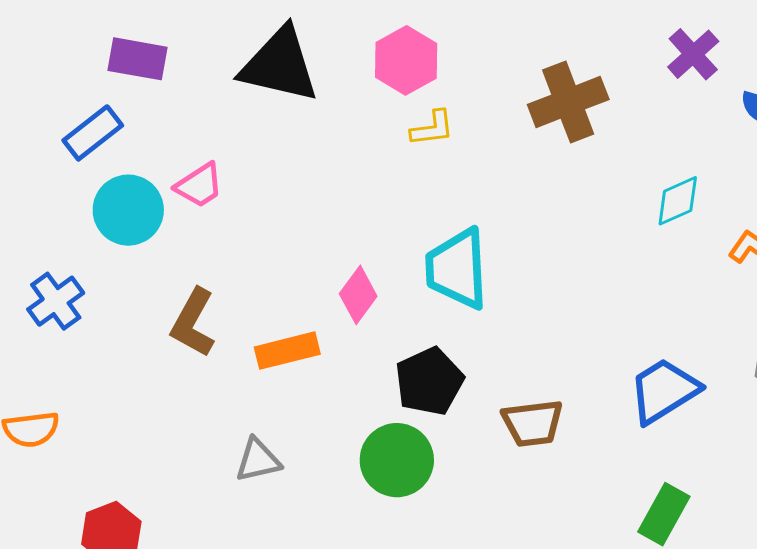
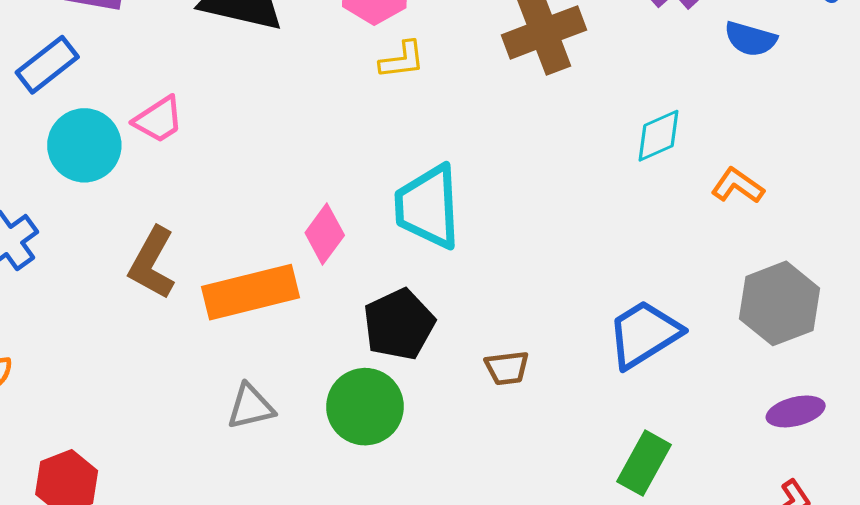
orange rectangle: (287, 351) -> (250, 292), size x1.4
brown trapezoid: (533, 423) -> (507, 368), size x0.7
gray triangle: (258, 460) -> (250, 407), moved

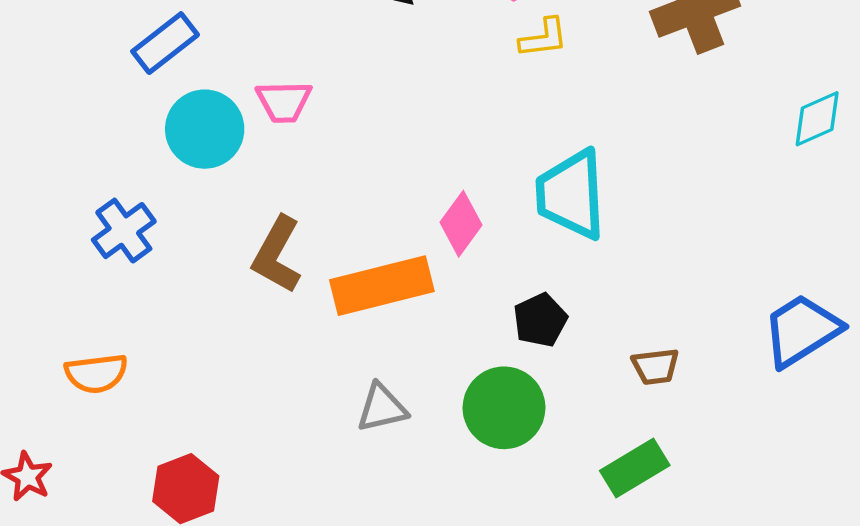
pink trapezoid: (159, 120) -> (284, 102), turned 32
black pentagon: (399, 324) -> (540, 320), size x0.7
green rectangle: (644, 463) -> (635, 468), moved, turned 30

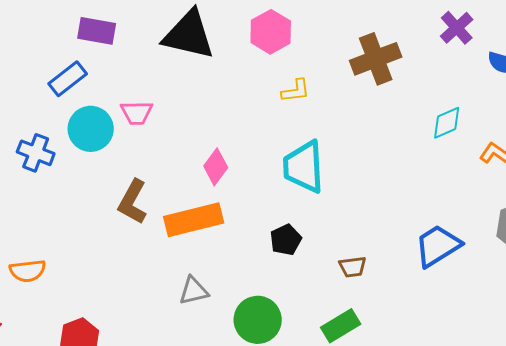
yellow L-shape: (544, 38) -> (296, 91), moved
pink diamond: (461, 224) -> (216, 167), moved
blue cross: (124, 231) -> (36, 153), moved, turned -33
green circle: (504, 408) -> (258, 320), moved

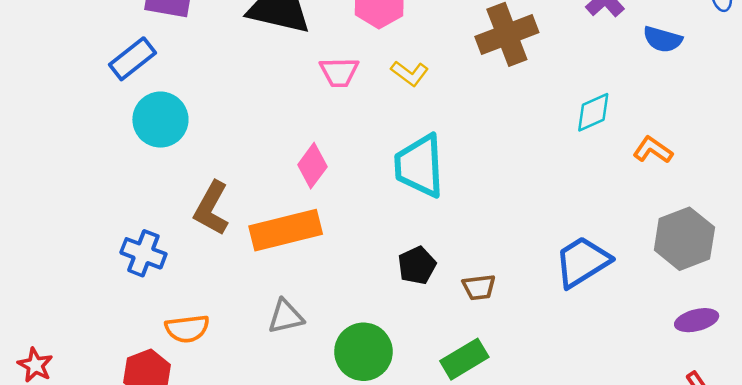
yellow L-shape: (296, 91) -> (410, 73), turned 44
pink trapezoid: (137, 113) -> (339, 72), moved
blue cross: (36, 153) -> (143, 253), moved
black pentagon: (286, 240) -> (417, 265), moved
orange semicircle: (28, 271) -> (187, 329), moved

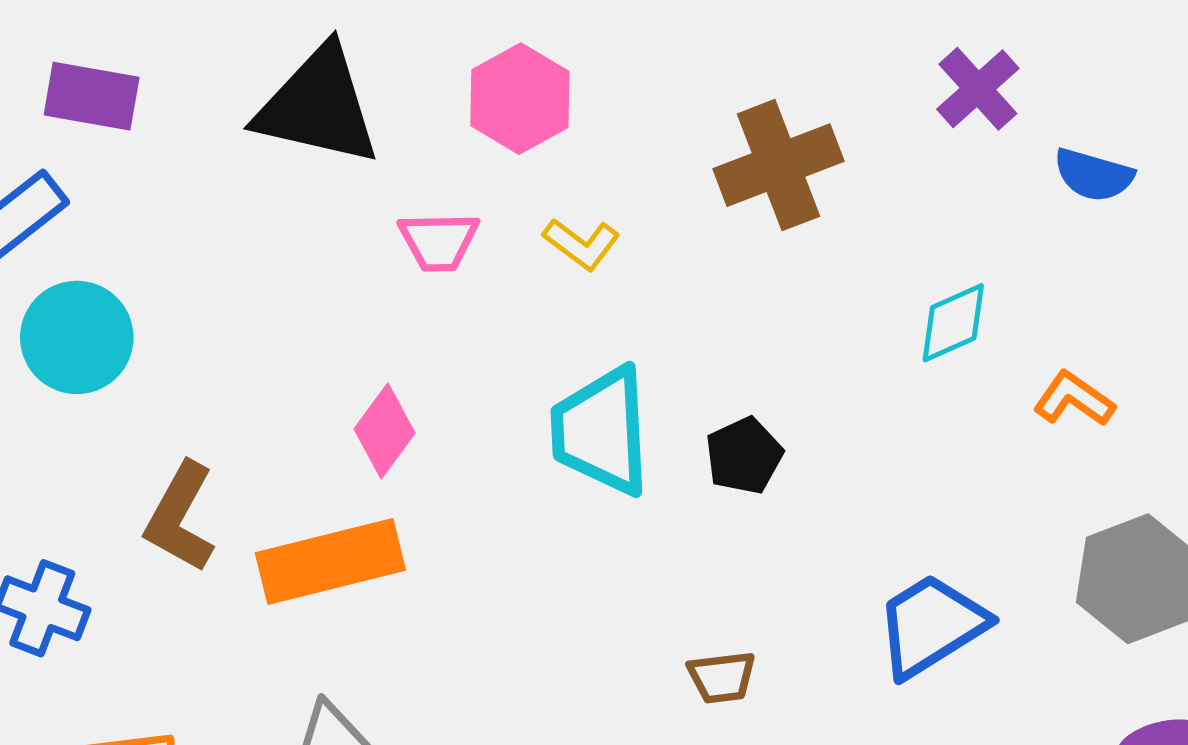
black pentagon: (417, 265) -> (744, 456), moved

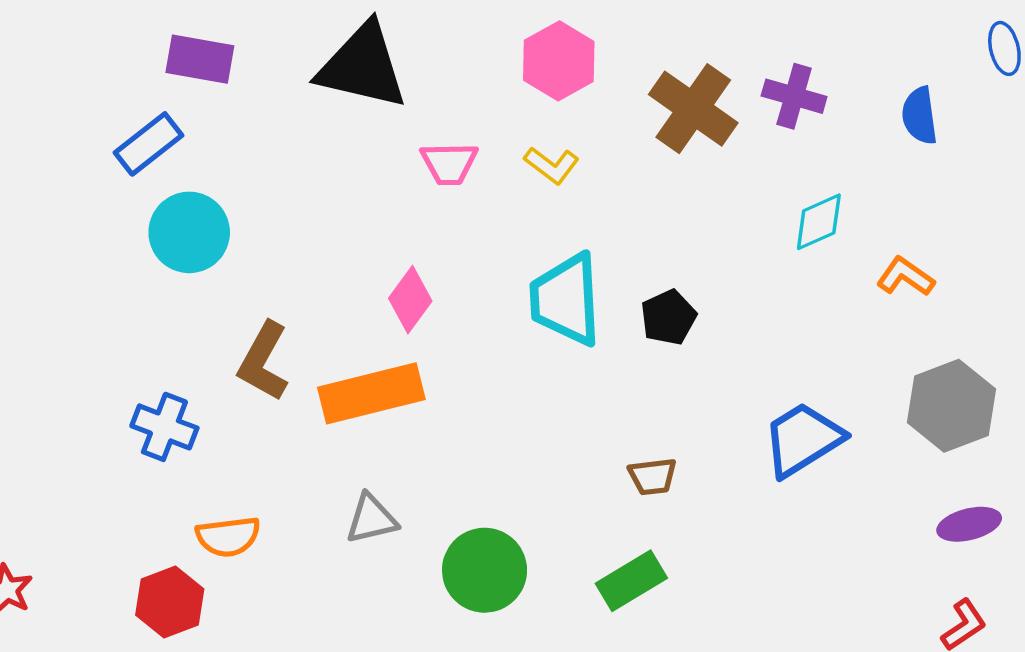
purple cross: (978, 89) -> (794, 96), moved, turned -32
pink hexagon: (520, 99) -> (559, 61), moved
brown cross: (778, 165) -> (693, 109), turned -34
blue semicircle: (1094, 175) -> (920, 116), turned 66

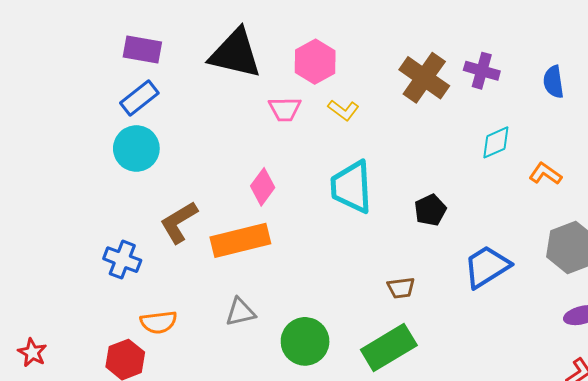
pink hexagon: (559, 61) -> (315, 62), moved
blue rectangle: (149, 144) -> (139, 98), moved
black pentagon: (668, 317) -> (430, 210), moved
brown L-shape: (263, 362) -> (179, 222), turned 30
green rectangle: (631, 581) -> (389, 347), size x1.4

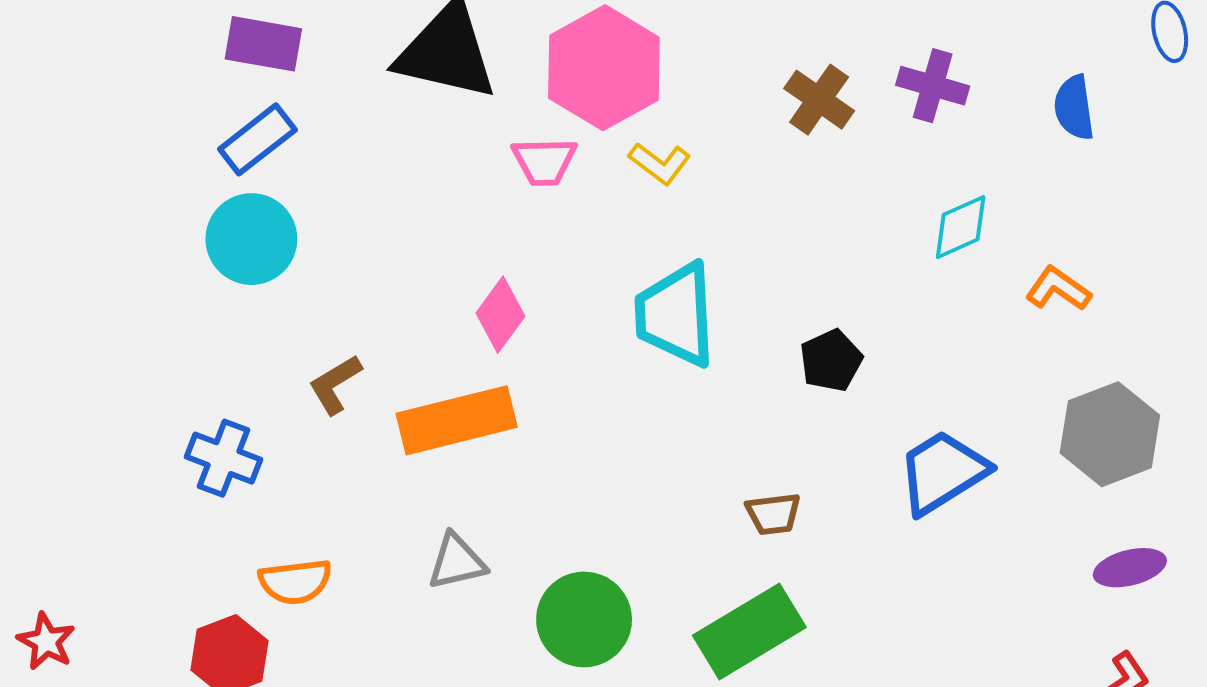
pink hexagon: (315, 62) -> (604, 68), size x1.4
brown cross: (424, 78) -> (819, 100), size x0.7
brown L-shape: (179, 222) -> (335, 384), size x0.7

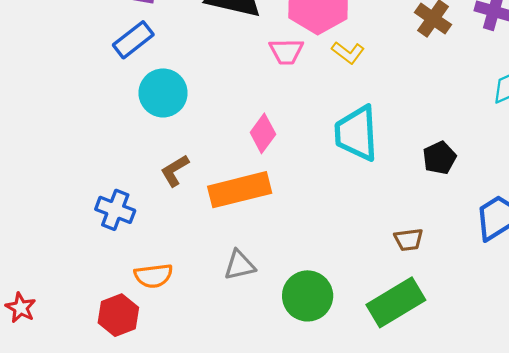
cyan circle: (251, 239) -> (163, 93), moved

